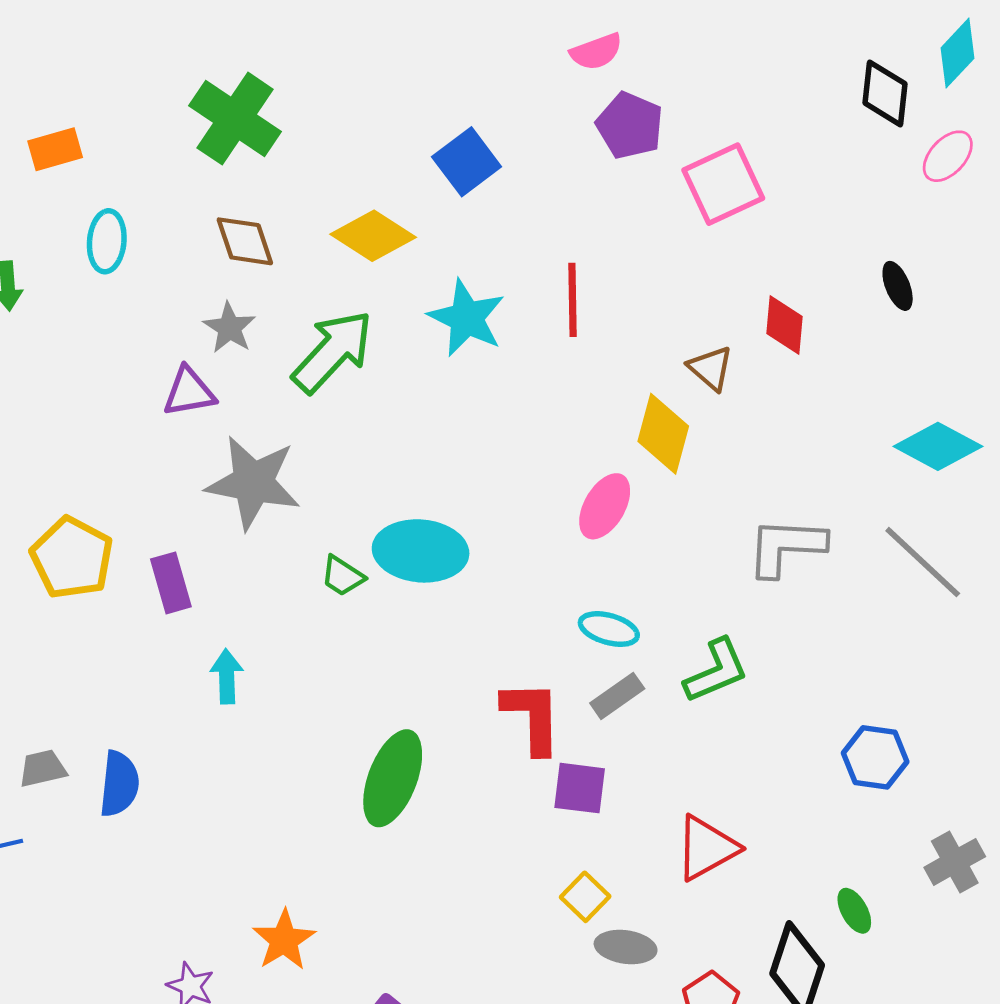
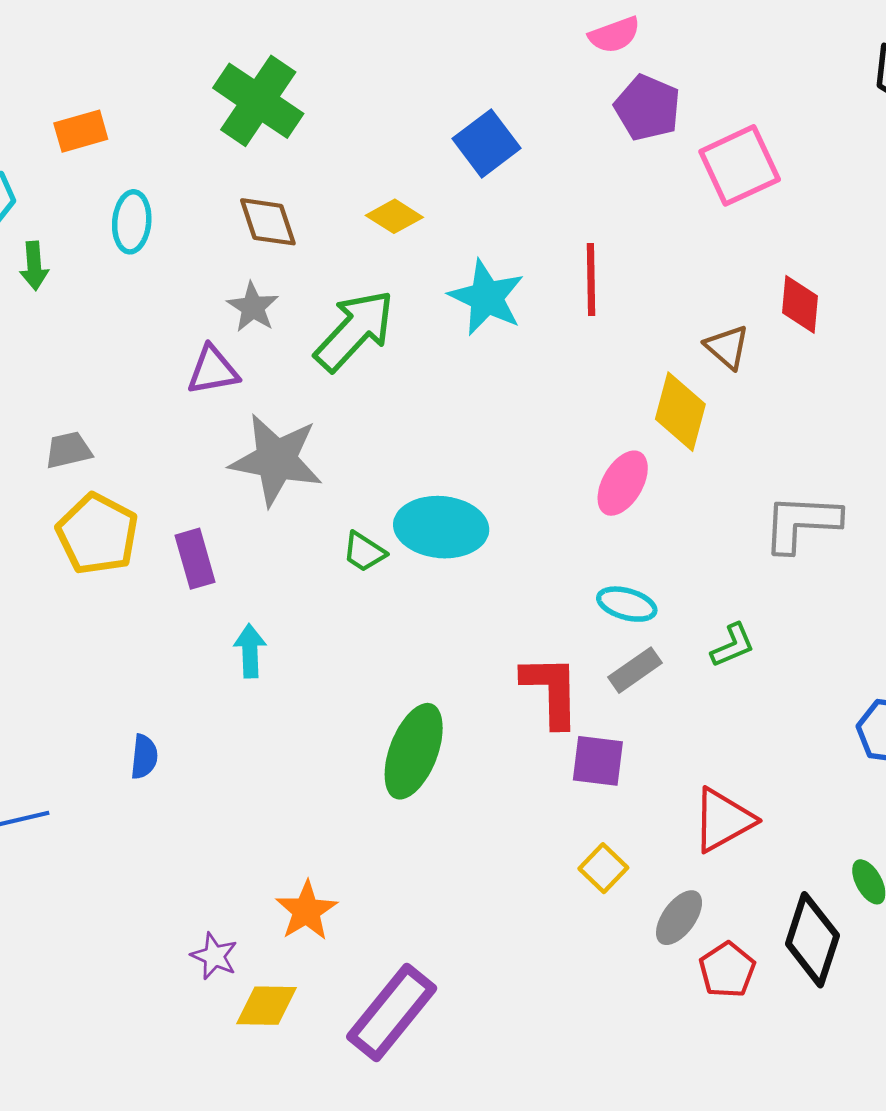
yellow diamond: (373, 236) -> (394, 216), size x0.7
green L-shape: (716, 671) -> (733, 645), size x0.7
gray trapezoid: (43, 768) -> (68, 450), moved
blue semicircle: (119, 784) -> (144, 757), size x0.7
gray ellipse: (626, 947) -> (679, 918), moved, turned -62

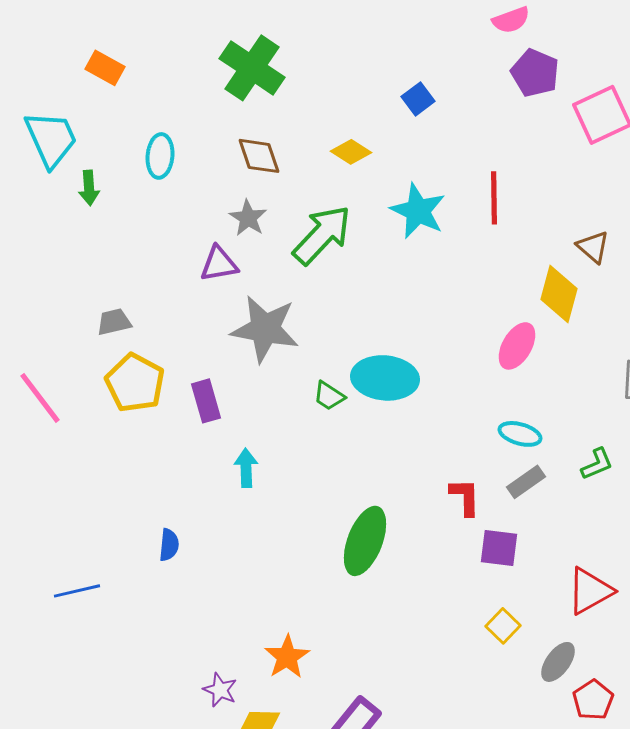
orange rectangle: (81, 131) -> (105, 68), moved, turned 45
blue square: (487, 143) -> (418, 99), size x0.7
red L-shape: (551, 691) -> (465, 497), size x0.7

